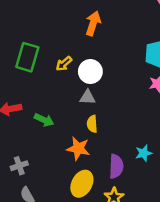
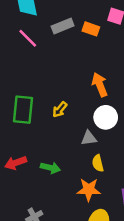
orange arrow: (93, 23) -> (100, 85), moved, turned -30
white circle: (90, 72) -> (106, 117), moved

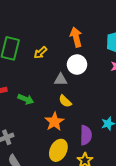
yellow semicircle: (98, 163) -> (65, 101), turned -40
orange star: (89, 190) -> (54, 122), turned 30

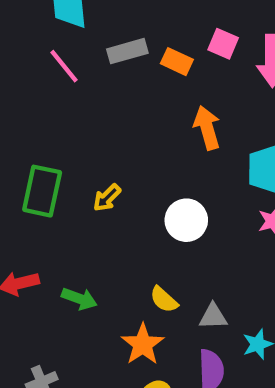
orange arrow: (76, 37) -> (207, 128), moved
gray triangle: (61, 80) -> (213, 317), moved

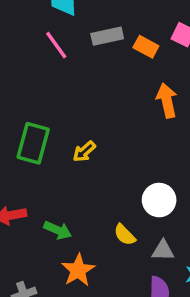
white circle: (186, 220) -> (159, 200), moved
orange star: (143, 344) -> (78, 270), moved

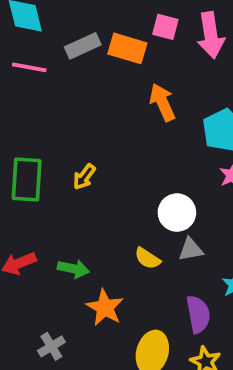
pink line: (56, 45) -> (29, 67), turned -32
orange rectangle: (146, 47) -> (127, 48), size x1.4
gray triangle: (163, 251) -> (191, 250), moved

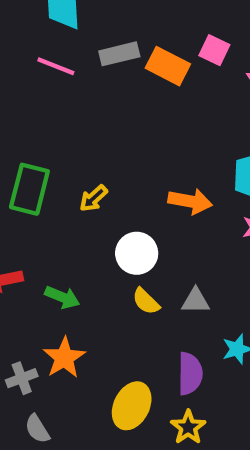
orange arrow: (162, 102) -> (190, 201), moved, turned 114
white circle: (177, 213) -> (137, 253), moved
orange star: (105, 308) -> (64, 358), moved

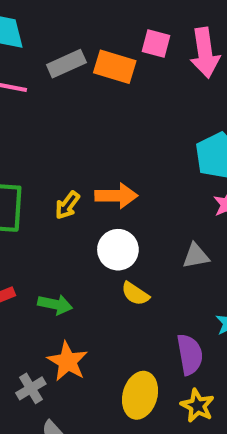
orange arrow: (190, 201) -> (116, 196), moved
gray triangle: (196, 301) -> (196, 256), moved

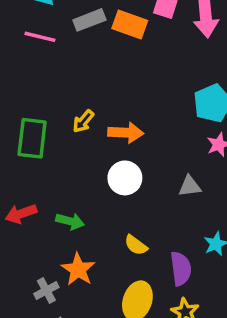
yellow arrow: (67, 205) -> (83, 121), moved
yellow semicircle: (135, 294) -> (136, 245), moved

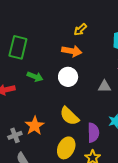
yellow arrow: (83, 121) -> (80, 30), moved
green arrow: (70, 221) -> (35, 77), moved
yellow semicircle: (136, 245) -> (69, 116), size x1.5

